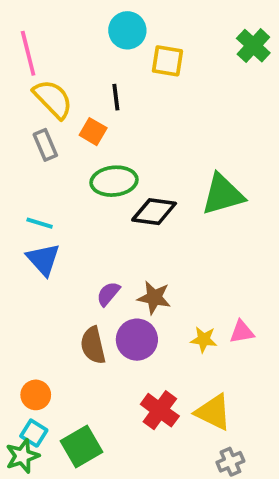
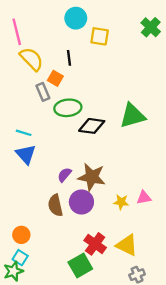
gray rectangle: (45, 145) -> (43, 92), moved
brown star: (154, 298) -> (92, 177), size x1.4
green square: (82, 446) -> (80, 266), moved

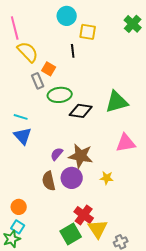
black line: (69, 58) -> (73, 51), moved
pink triangle: (144, 197) -> (126, 143), moved, size x1.5
yellow triangle: (127, 245) -> (98, 229), moved, turned 30

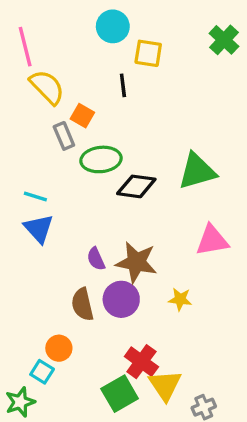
purple semicircle: (57, 154) -> (96, 259), turned -64
orange circle: (19, 207) -> (59, 348), moved
cyan square: (18, 227) -> (42, 372), moved

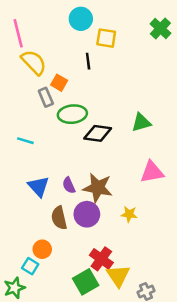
green triangle: (197, 171) -> (141, 123), size x0.7
blue triangle: (39, 229) -> (39, 186), moved

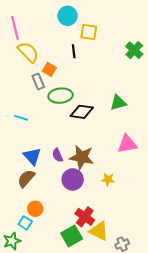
green cross: (160, 28) -> (134, 50), moved
brown semicircle: (59, 218) -> (26, 178), moved, turned 54
yellow triangle: (118, 276) -> (99, 231), turned -30

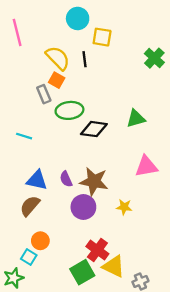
yellow semicircle: (28, 52) -> (58, 58), moved
blue triangle: (32, 156) -> (37, 180), turned -36

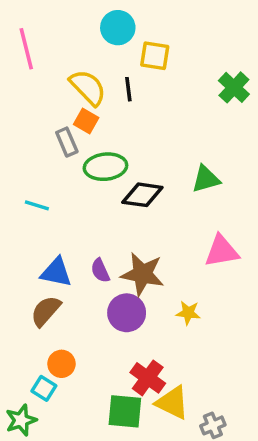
green square: (82, 272) -> (125, 411), turned 35

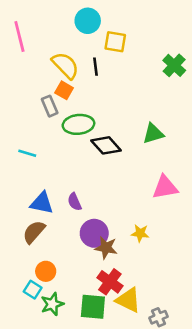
black diamond: (142, 195) -> (106, 145), turned 40
brown star: (142, 274) -> (106, 248), moved, size x0.7
green star: (21, 420) -> (52, 304), moved

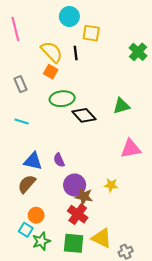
gray rectangle: (50, 106) -> (20, 84), moved
red cross: (110, 282) -> (78, 214), moved

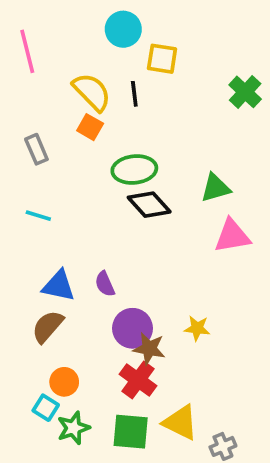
green ellipse: (62, 99) -> (134, 170), moved
pink triangle: (131, 149) -> (232, 236), moved

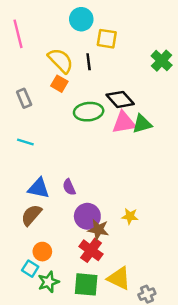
black diamond: (149, 205) -> (120, 99), moved
pink triangle: (232, 236) -> (124, 123), moved

